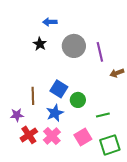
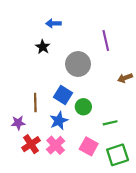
gray circle: (74, 46) -> (78, 64), moved
purple line: (100, 52) -> (106, 41), moved
pink square: (83, 137) -> (89, 146), turned -30

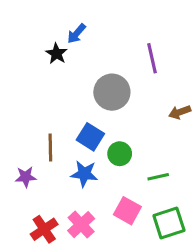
blue arrow: (53, 23) -> (77, 34), turned -48
black star: (43, 47) -> (56, 54), moved
blue star: (59, 121) -> (84, 174), turned 30
red cross: (31, 144) -> (44, 229), moved
pink cross: (56, 145) -> (81, 225), moved

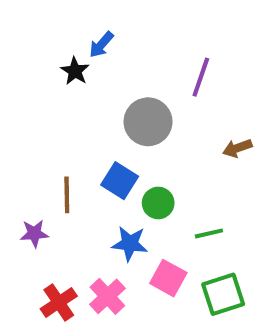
purple line: (152, 58) -> (201, 77), turned 32
blue star: (84, 174) -> (130, 244), moved

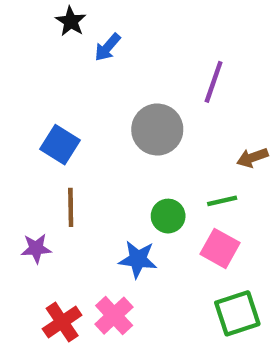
black star: (75, 71) -> (71, 21), moved
blue square: (120, 181) -> (60, 145), moved
green line: (209, 233) -> (222, 201), moved
pink square: (168, 278) -> (220, 248), moved

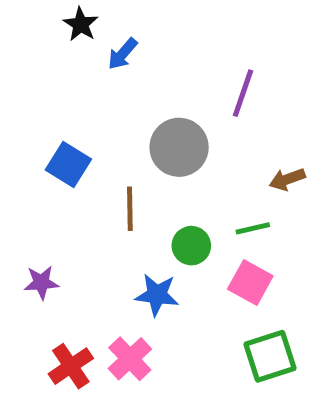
brown line: (71, 207) -> (130, 209), moved

